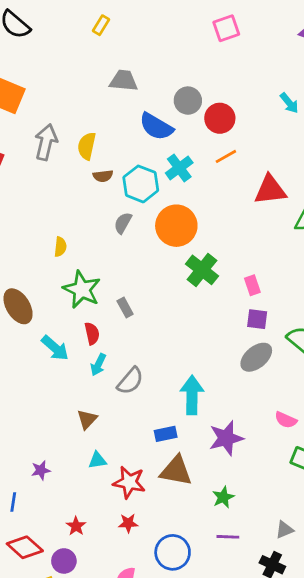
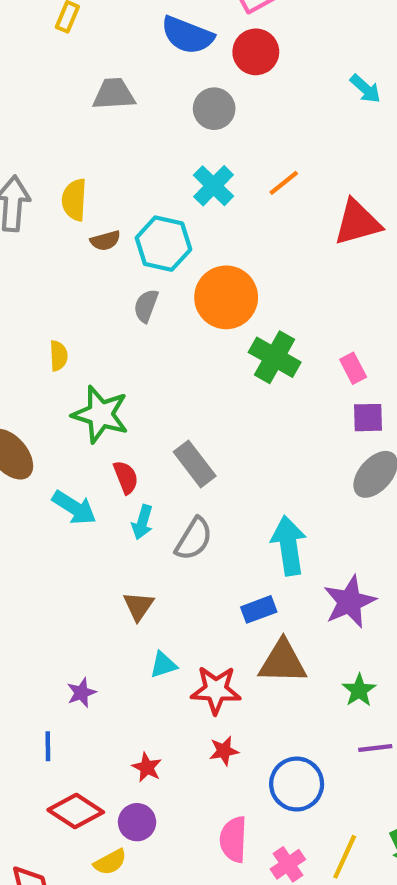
red circle: (220, 118) -> (256, 52), moved
blue semicircle: (156, 127) -> (187, 35), moved
cyan cross: (179, 168) -> (214, 186), moved
gray rectangle: (125, 307) -> (195, 464), moved, size x1.5

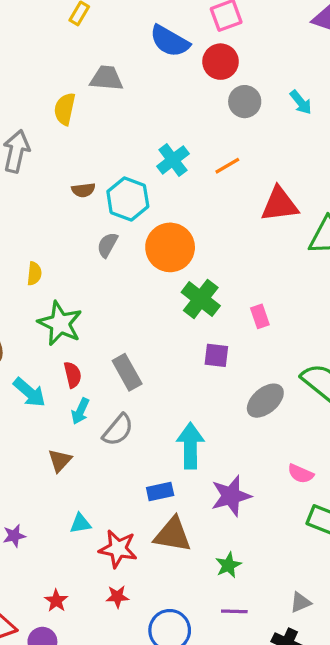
gray circle: (214, 109) -> (245, 102), moved
yellow semicircle: (74, 200) -> (65, 109), moved
purple square: (368, 418) -> (216, 355), moved
brown triangle: (138, 606) -> (60, 460), moved

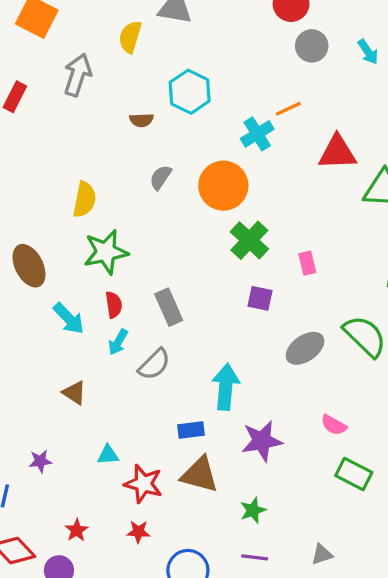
cyan cross: (173, 160) -> (257, 134), moved
cyan hexagon: (128, 199) -> (190, 92), moved
yellow semicircle: (34, 274) -> (85, 200), size x1.5
green star: (60, 323) -> (106, 252), turned 30
brown triangle: (60, 460) -> (74, 393), moved, turned -45

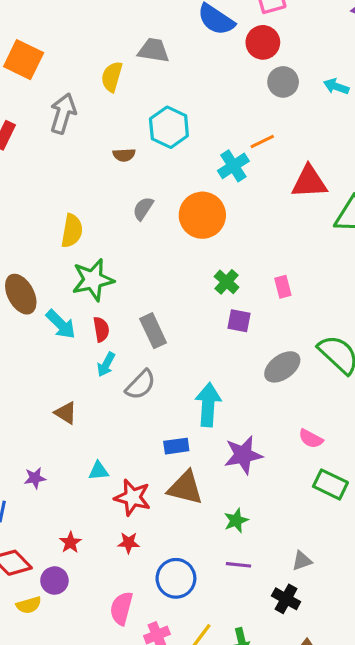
cyan arrow: (368, 52) -> (336, 86), turned 145
green cross: (249, 240) -> (227, 282), moved, size x0.7
cyan arrow: (69, 318) -> (61, 324), moved

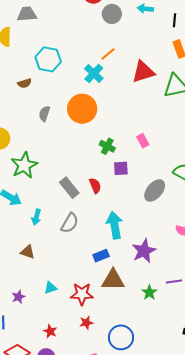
red semicircle: (101, 329) -> (95, 186), moved
cyan arrow: (106, 364) -> (36, 217), moved
cyan triangle: (99, 471) -> (50, 288), moved
purple line: (239, 565) -> (174, 282), moved

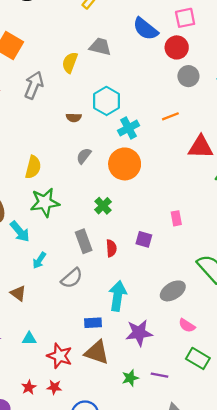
cyan cross: (94, 73) -> (129, 128), moved
green cross: (107, 146) -> (103, 206), moved
gray ellipse: (155, 190) -> (173, 291), moved
red star: (50, 331) -> (29, 387), moved

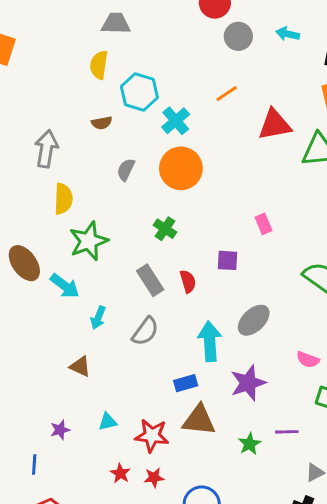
yellow semicircle: (70, 62) -> (99, 65), moved
gray arrow: (34, 85) -> (46, 149), moved
gray ellipse: (173, 291) -> (254, 320), moved
red star: (29, 387) -> (120, 473), moved

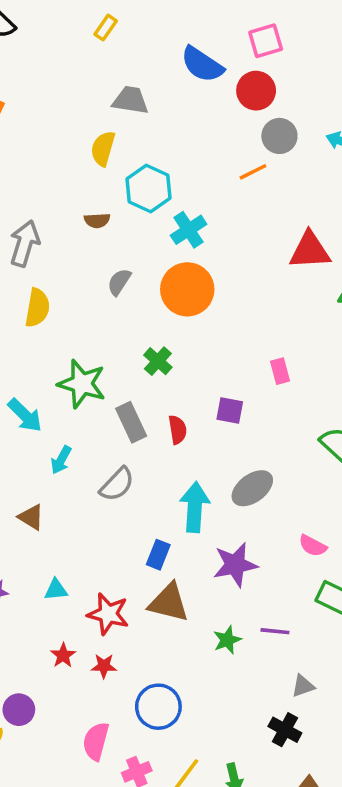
orange line: (227, 94) -> (253, 172), moved
green star: (89, 241) -> (82, 384), moved, turned 30
blue rectangle: (186, 383) -> (158, 555), turned -60

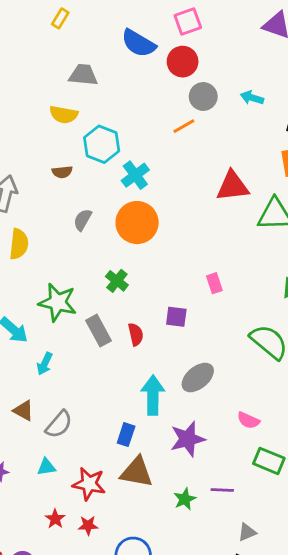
yellow semicircle: (103, 149) -> (64, 115), turned -92
gray semicircle: (117, 484) -> (59, 424), moved

